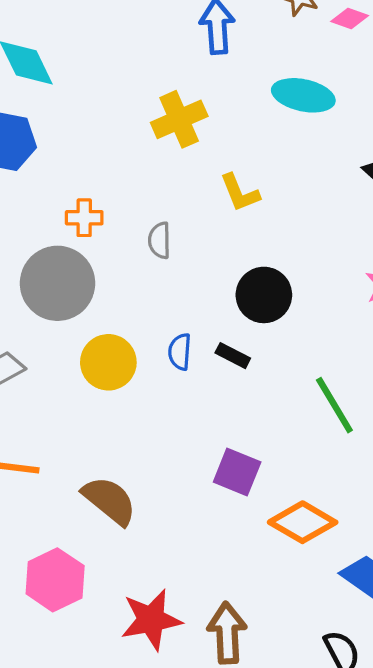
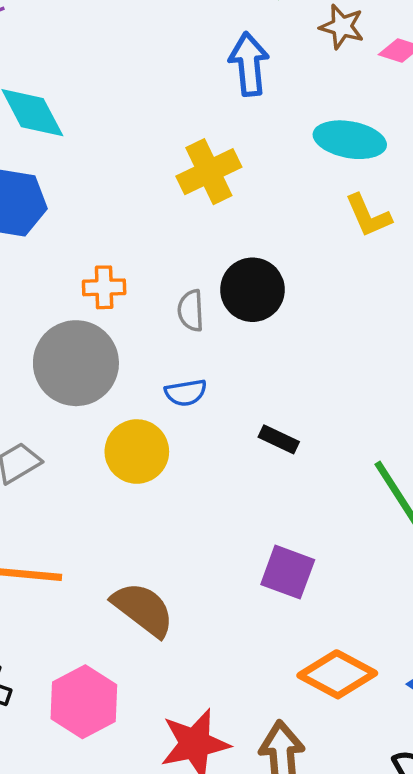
yellow L-shape: (240, 193) -> (368, 216), moved
black circle: (264, 295) -> (252, 290), moved
blue semicircle: (180, 352) -> (186, 393), moved, turned -102
orange diamond: (303, 522) -> (337, 674), moved

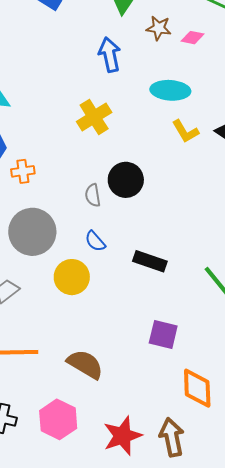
orange cross: (104, 287) -> (23, 171), moved
blue semicircle: (186, 393) -> (95, 241), turned 65
black rectangle: (279, 439) -> (150, 261), size x1.5
orange diamond: (337, 674) -> (197, 388), turned 66

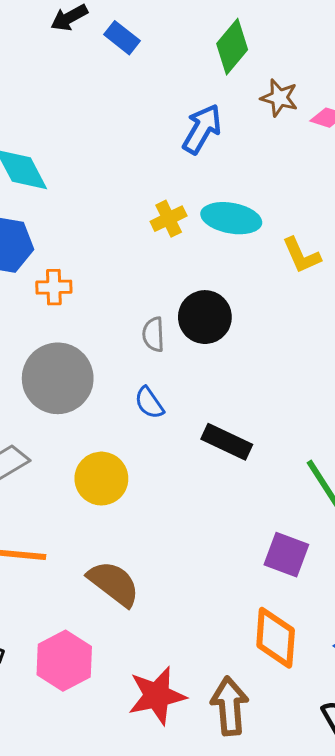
blue arrow: (110, 55) -> (202, 129), turned 36
cyan ellipse: (170, 90) -> (231, 218), moved
yellow cross: (94, 117) -> (169, 219), size x0.7
yellow circle: (72, 277) -> (101, 479), moved
purple square: (163, 334) -> (286, 555), moved

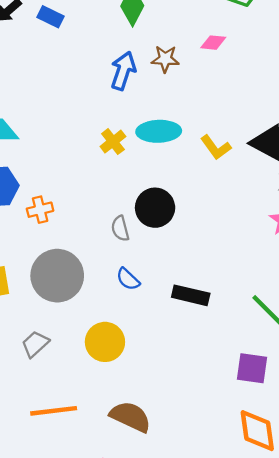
brown star: (279, 98) -> (165, 59), moved

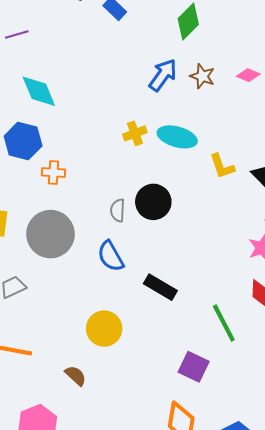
blue semicircle: (128, 279) -> (111, 256), size x1.4
yellow circle: (105, 342) -> (104, 329), moved
brown semicircle: (130, 417) -> (76, 376), size x0.6

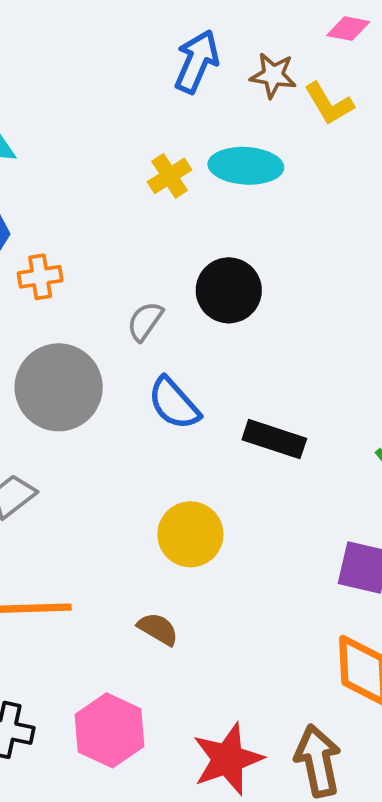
brown star: (202, 76) -> (273, 75), moved
yellow L-shape: (222, 166) -> (329, 104), moved
gray semicircle: (118, 210) -> (145, 321), moved, turned 45

